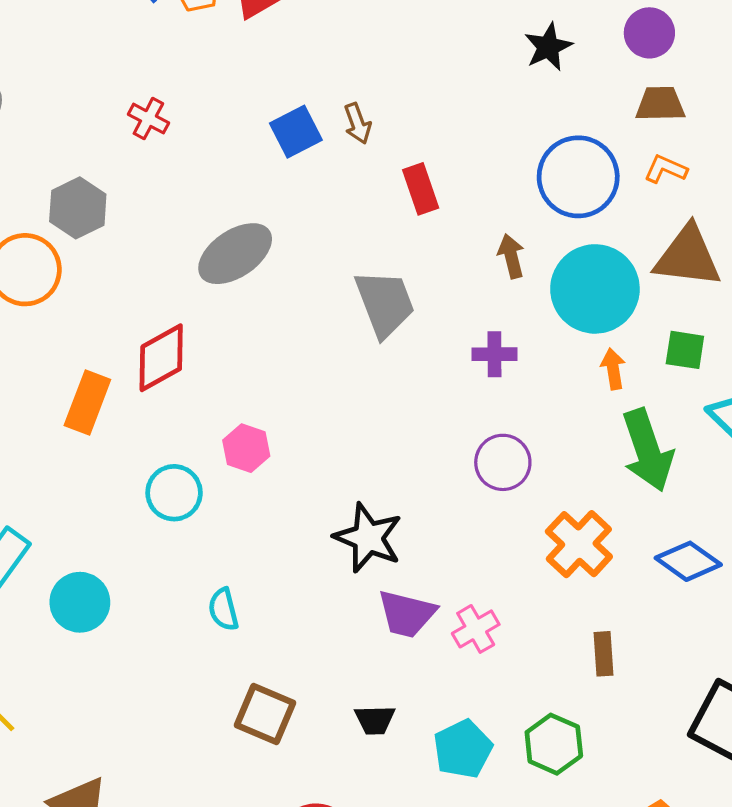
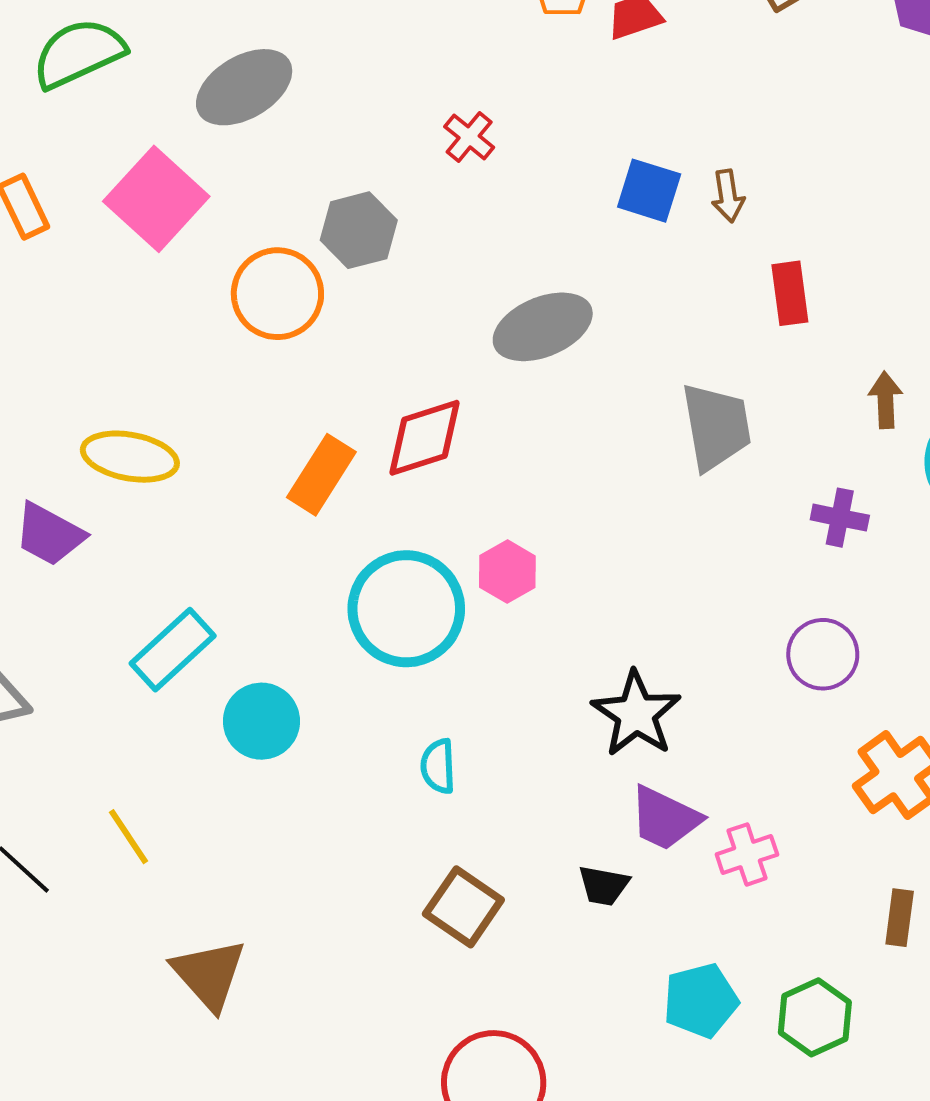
blue square: (296, 132) -> (649, 191), turned 33
cyan circle: (174, 493) -> (406, 609), size x1.6
black trapezoid: (375, 720) -> (604, 886), moved

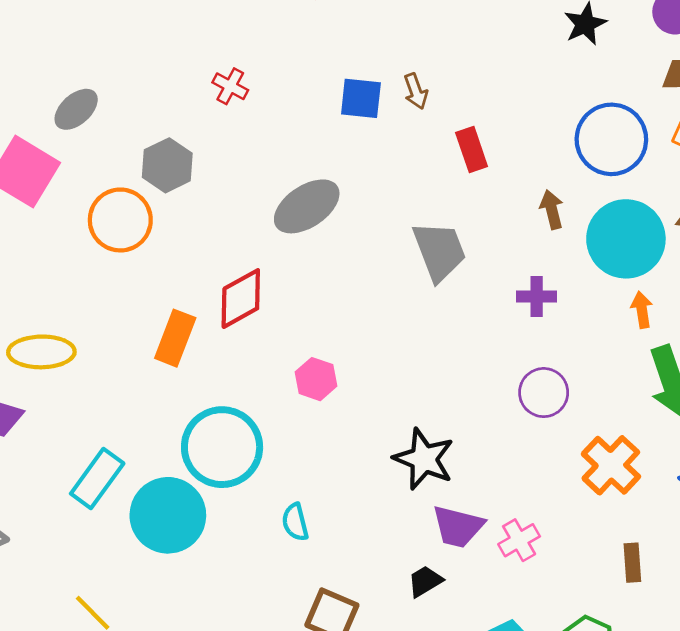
gray ellipse: (244, 87) -> (76, 109), moved, size x0.7
cyan circle: (406, 609) -> (222, 447), moved
cyan circle: (261, 721) -> (168, 515), size x1.4
black trapezoid: (604, 886) -> (425, 581), turned 150

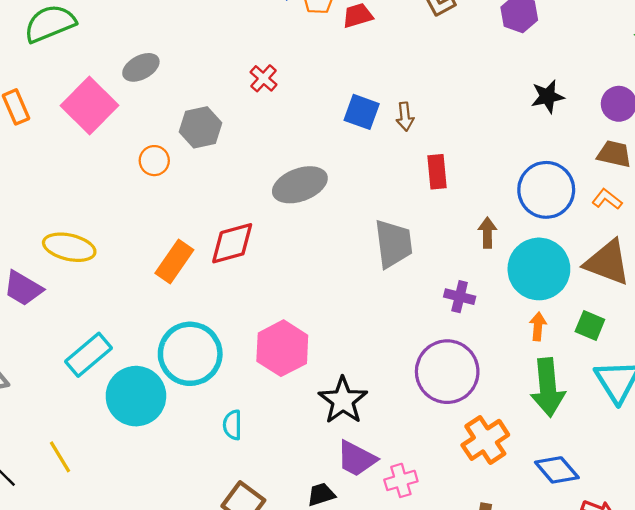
orange circle: (120, 220) -> (154, 161), size x0.6
pink hexagon: (316, 379) -> (282, 348), moved, size x1.6
purple circle: (544, 393) -> (447, 372), size x1.6

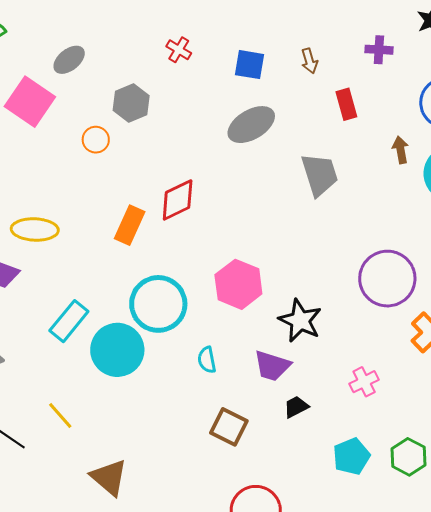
blue square: (362, 112) -> (250, 65), moved
gray ellipse: (300, 185) -> (251, 125), moved
purple cross: (460, 297) -> (379, 50), moved
purple trapezoid: (356, 459) -> (272, 366), moved

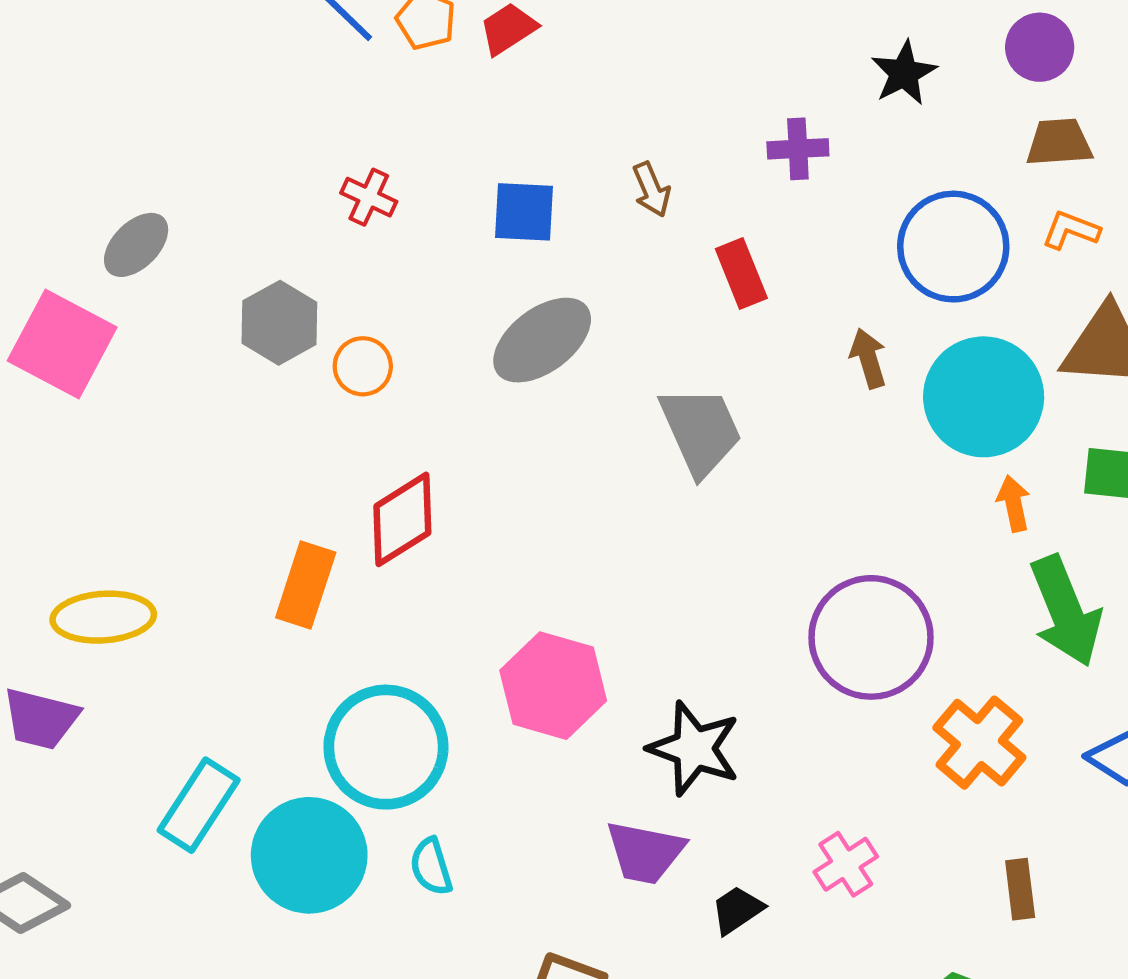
orange circle: (96, 140) -> (363, 366), moved
cyan semicircle: (207, 360) -> (431, 867), moved
black trapezoid: (296, 407) -> (737, 910), moved

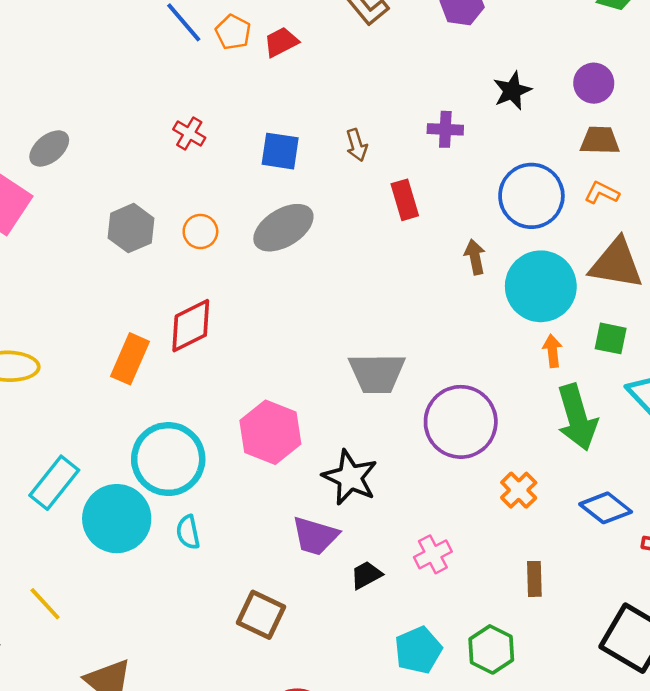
gray hexagon: (279, 323) -> (131, 228), moved
orange circle: (363, 366) -> (200, 231), moved
gray trapezoid: (701, 431) -> (377, 373), moved, turned 108
orange cross: (979, 743) -> (519, 490), size x0.7

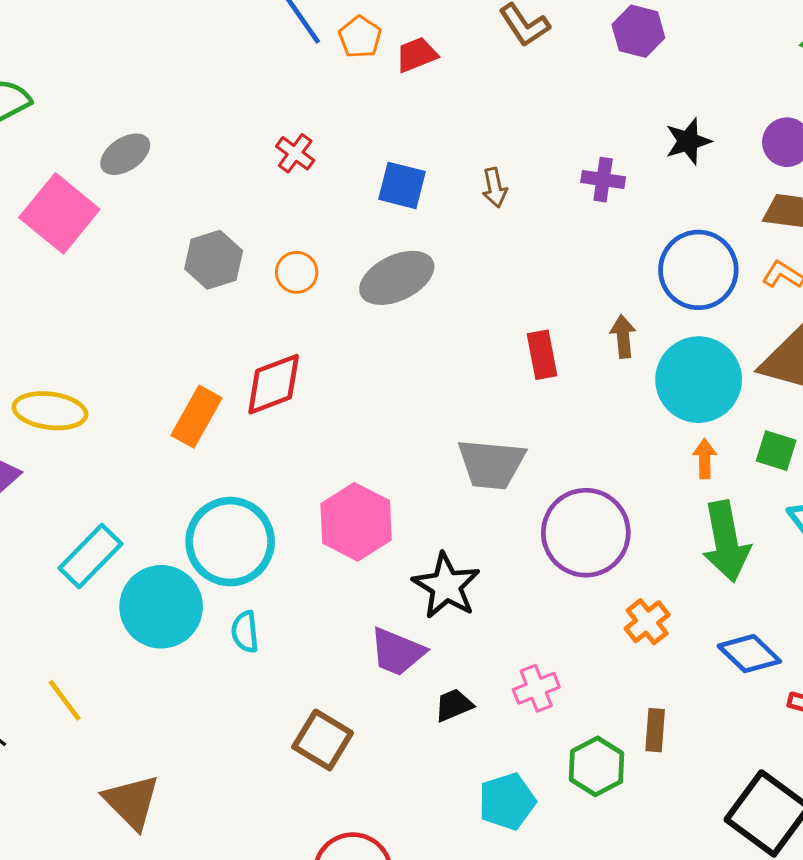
red rectangle: (405, 200) -> (542, 355), moved
green hexagon: (491, 649) -> (597, 766), moved

